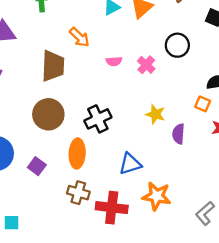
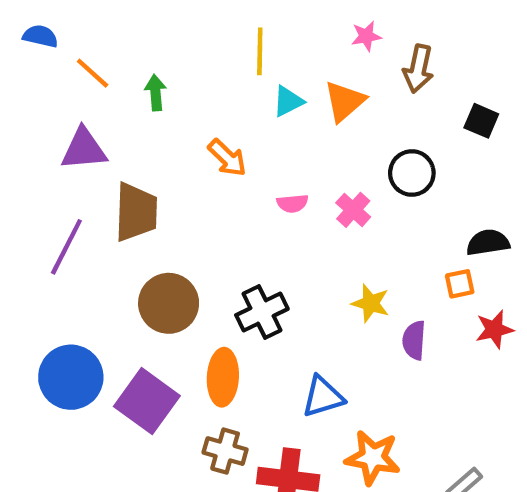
brown trapezoid: (53, 66) -> (136, 212), moved
orange square: (203, 104) -> (460, 284), turned -35
purple square: (37, 166) -> (147, 401), size x1.8

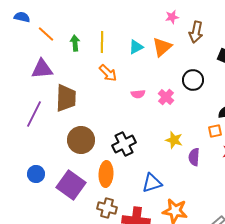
yellow line: (260, 51) -> (102, 42), moved
blue circle: (71, 377) -> (36, 174), size x0.6

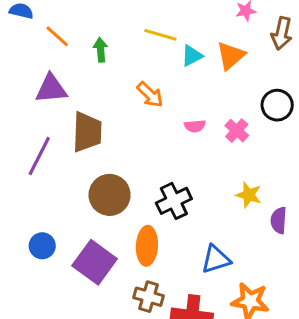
yellow line: (102, 42) -> (160, 35), moved, turned -75

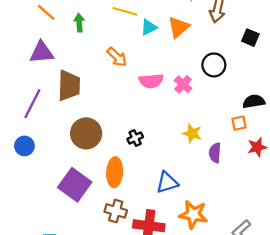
pink semicircle: (195, 126) -> (151, 81), size x1.5
black cross: (174, 201) -> (135, 138), size x0.6
blue circle: (42, 246) -> (24, 146), moved

